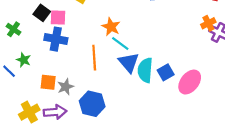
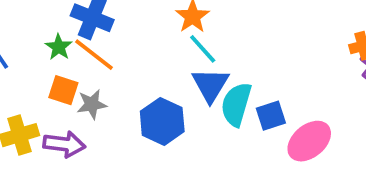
orange line: (94, 58) -> (94, 55), moved, turned -60
green star: (24, 60) -> (59, 47), moved
blue hexagon: (92, 104) -> (162, 121), moved

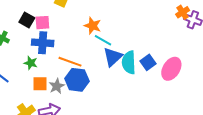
orange line: (94, 55) -> (70, 62), moved
blue triangle: (210, 85) -> (113, 57), turned 35
blue hexagon: (162, 121) -> (77, 80), moved

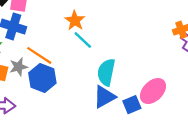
blue triangle: (113, 57) -> (104, 97), moved
blue square: (148, 62) -> (132, 105), moved
gray star: (57, 86) -> (19, 67), moved

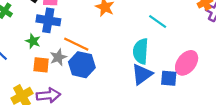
cyan line: (83, 40) -> (158, 22), moved
blue square: (132, 105) -> (169, 78), turned 35

